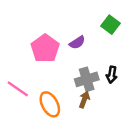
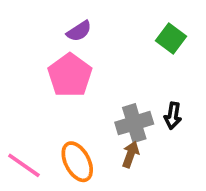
purple semicircle: (77, 42) -> (79, 31), moved
pink line: (18, 89) -> (24, 165), moved

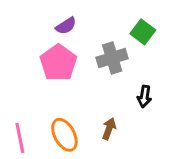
gray cross: (134, 123) -> (112, 58), moved
pink line: (24, 165) -> (20, 138), turned 44

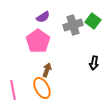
gray cross: (112, 58) -> (73, 25), moved
brown arrow: (109, 129) -> (47, 70), moved

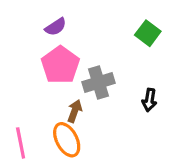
purple semicircle: (43, 17) -> (56, 27), moved
gray cross: (73, 25) -> (99, 82), moved

